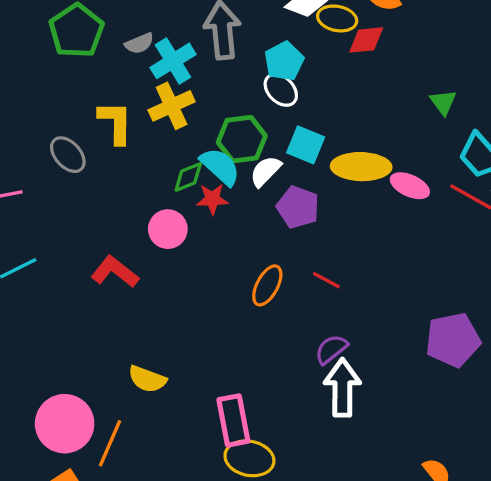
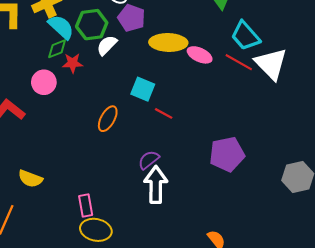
cyan square: (306, 145) -> (143, 89), moved
cyan semicircle: (220, 167) -> (61, 27), moved
purple pentagon: (298, 207) -> (131, 18), moved
red line: (326, 280) -> (164, 113), moved
pink rectangle: (233, 420) -> (86, 205), size x0.7

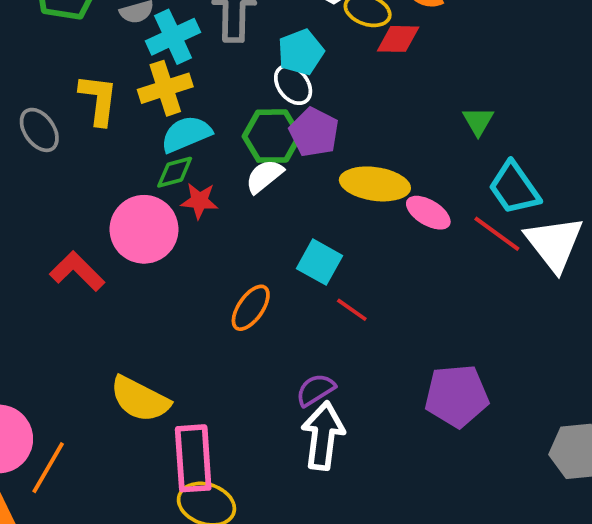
green hexagon: (92, 25) -> (272, 136), moved
cyan semicircle: (61, 27) -> (186, 134), turned -72
pink circle: (44, 82) -> (144, 229), size x1.5
yellow semicircle: (30, 179) -> (140, 399), moved, size x1.4
pink rectangle: (86, 205) -> (193, 458), size x1.6

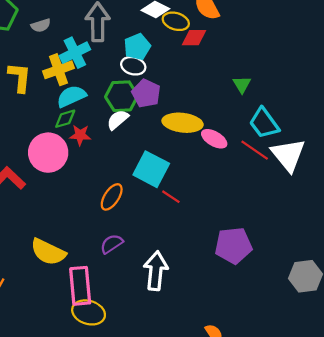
cyan cross: (173, 37) -> (75, 53), moved
white ellipse: (293, 85) -> (133, 66), turned -35
cyan square: (319, 262) -> (151, 169), size x1.4
purple semicircle: (315, 390) -> (112, 244), moved

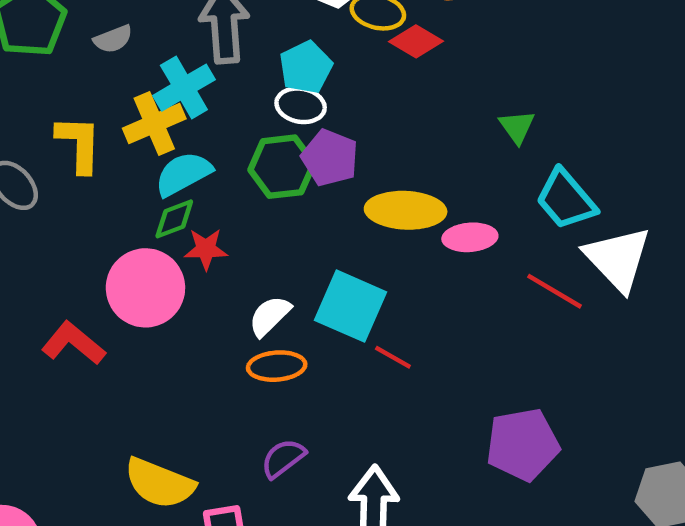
red diamond: (194, 38) -> (416, 41), turned 35
white semicircle: (118, 120) -> (270, 316), moved
pink ellipse: (214, 139) -> (470, 237), turned -30
red line: (255, 150) -> (555, 291), moved
orange ellipse: (112, 197) -> (277, 366), turned 56

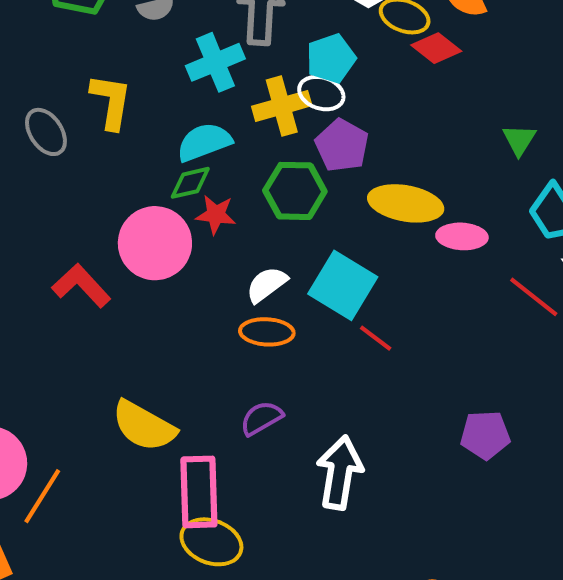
yellow cross: (154, 124) -> (282, 106), moved
green hexagon: (282, 167) -> (295, 191), moved
purple pentagon: (523, 444) -> (485, 435), size x0.7

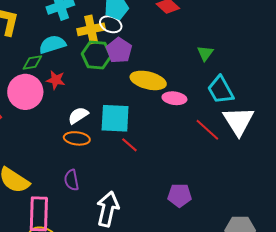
green diamond: (190, 183) -> (32, 62), moved
green hexagon: (295, 191) -> (96, 55), moved
cyan square: (343, 285) -> (115, 118), turned -32
purple semicircle: (261, 418) -> (71, 180), turned -75

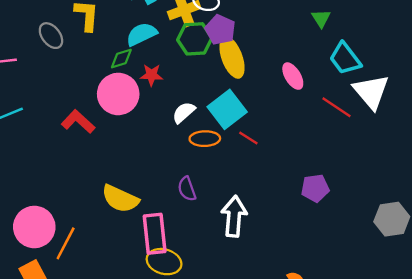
yellow ellipse: (148, 80) -> (232, 57), moved, turned 64
pink ellipse: (174, 98) -> (293, 76), turned 60
cyan square: (115, 118) -> (227, 109), turned -32
orange ellipse: (77, 138) -> (205, 139), moved

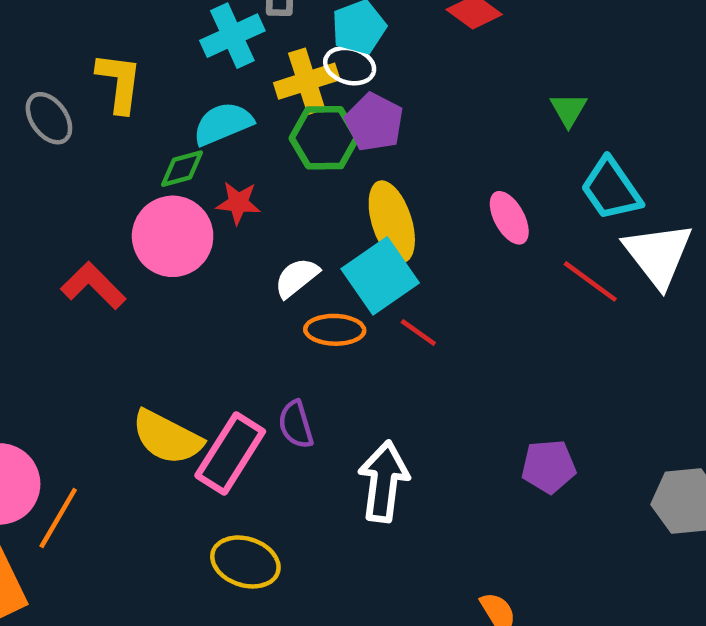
yellow ellipse: (232, 57) -> (392, 222), moved
purple pentagon: (315, 188) -> (549, 466), moved
pink rectangle: (155, 234) -> (230, 453), moved, turned 36

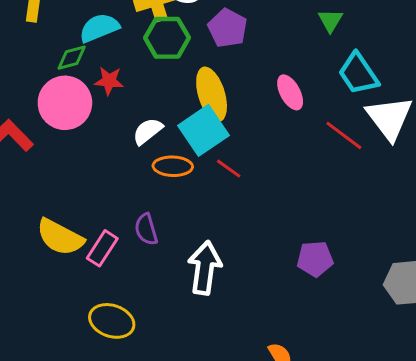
purple pentagon: (374, 122) -> (228, 28), moved
pink rectangle: (230, 453) -> (102, 248), size x0.7

